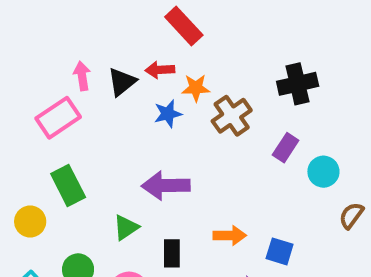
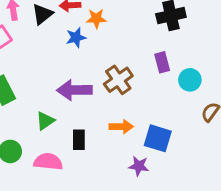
brown cross: (232, 116) -> (118, 80), moved
purple rectangle: (286, 148) -> (162, 62), turned -48
blue square: (280, 251) -> (158, 138), size x1.4

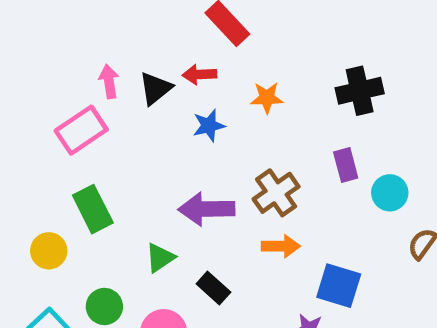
orange star: (96, 18) -> (267, 98), moved
orange arrow: (121, 127) -> (281, 246), moved
black rectangle: (79, 140) -> (213, 288), turned -48

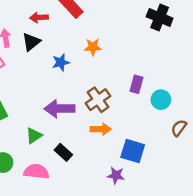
red arrow: (200, 74) -> (39, 17), moved
black cross: (360, 91) -> (160, 17), moved, turned 35
purple rectangle: (346, 165) -> (137, 84), turned 30

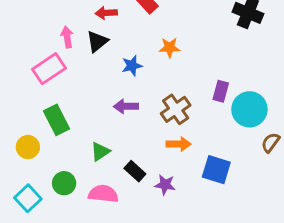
cyan circle: (161, 100) -> (249, 109), size x1.5
purple arrow: (59, 109) -> (126, 106), moved, size x0.7
purple star: (116, 175) -> (165, 185), moved

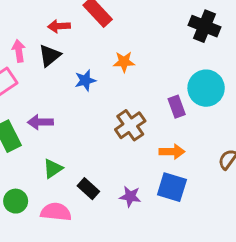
purple rectangle: (221, 91) -> (177, 107), turned -35
purple arrow: (126, 106) -> (40, 122), moved
cyan circle: (249, 109) -> (206, 88), moved
orange arrow: (179, 144) -> (172, 152), moved
purple star: (165, 185) -> (130, 196), moved

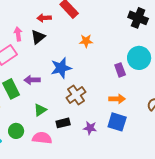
blue star: (85, 80) -> (61, 68), moved, size x1.5
brown cross: (130, 125) -> (76, 95), moved
black rectangle: (88, 189) -> (63, 123), turned -56

